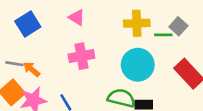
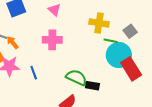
green line: (163, 35) -> (111, 41), moved
cyan circle: (138, 65) -> (119, 55), moved

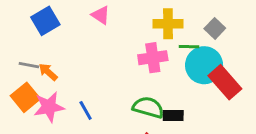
pink cross: (52, 40) -> (153, 58), moved

